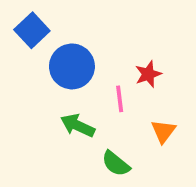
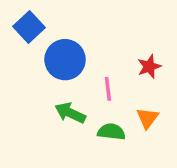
red star: (148, 74) -> (149, 66), moved
green semicircle: (116, 164) -> (111, 132), moved, turned 148

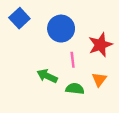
blue circle: (65, 60) -> (61, 29), moved
red star: (149, 66) -> (100, 45), size x1.5

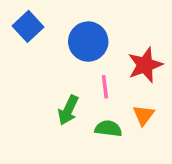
green arrow: (47, 76) -> (68, 110), turned -90

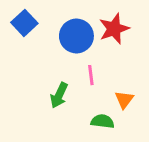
red star: (145, 65) -> (114, 29), moved
green semicircle: (108, 129) -> (102, 121), moved

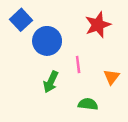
blue circle: (76, 36) -> (47, 41), moved
orange triangle: (124, 100) -> (112, 77), moved

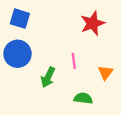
blue square: (21, 20) -> (20, 19), turned -30
blue circle: (47, 41) -> (18, 54), moved

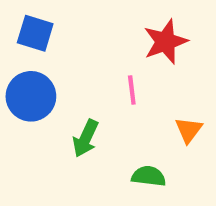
pink line: (74, 61) -> (132, 90), moved

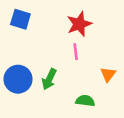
red star: (165, 42) -> (79, 24), moved
blue circle: (31, 96) -> (18, 79), moved

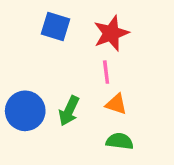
blue square: (20, 19) -> (56, 27), moved
orange triangle: (108, 74) -> (116, 104), moved, turned -49

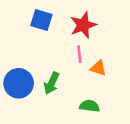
orange triangle: (116, 104) -> (98, 68), moved

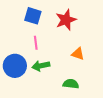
pink line: (79, 54) -> (36, 43), moved
green arrow: (51, 83) -> (41, 66), turned 54

